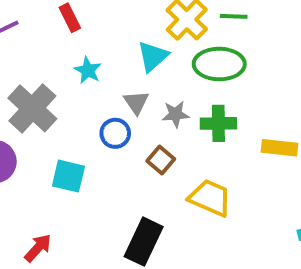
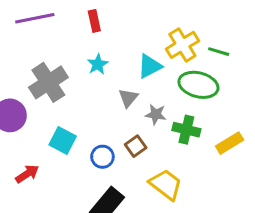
blue circle: (115, 133) -> (102, 157), moved
yellow rectangle: (279, 148) -> (230, 143), moved, turned -52
red arrow: (38, 248) -> (27, 174), moved

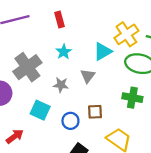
gray star: (156, 114) -> (61, 85), moved
brown square: (136, 146) -> (95, 112), turned 35

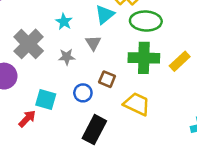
green cross: (132, 98) -> (144, 58), size x1.4
cyan square: (40, 110) -> (46, 100), moved
brown square: (95, 112) -> (107, 79), turned 35

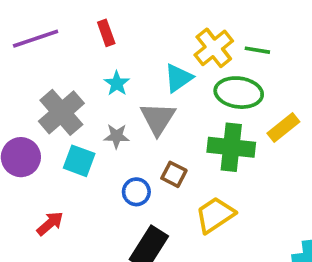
gray triangle: (93, 43) -> (158, 119), size x1.5
yellow rectangle: (180, 61) -> (283, 128), moved
cyan square: (46, 100) -> (79, 161), moved
yellow trapezoid: (137, 104) -> (215, 215), turned -64

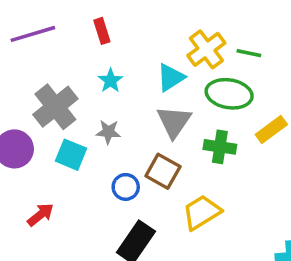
gray triangle: (158, 119) -> (174, 122), moved
green cross: (231, 147) -> (220, 147), size x0.7
brown square: (174, 174) -> (163, 171), size x1.4

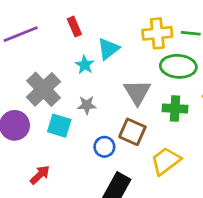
yellow cross: (206, 49) -> (157, 33), turned 36
cyan triangle: (171, 77) -> (108, 49), moved

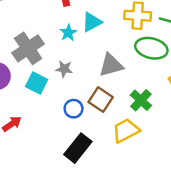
gray triangle: (137, 92) -> (111, 65), turned 36
green cross: (175, 109) -> (141, 100), moved, turned 30

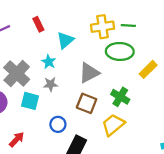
cyan star: (68, 33) -> (49, 62), moved
blue circle: (74, 109) -> (58, 124), moved

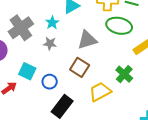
green cross: (120, 97) -> (124, 74), moved
cyan square: (30, 101) -> (27, 71), moved

